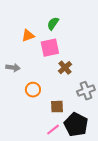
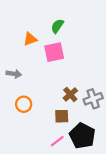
brown cross: (65, 68) -> (70, 94), moved
orange circle: (33, 90) -> (24, 104), moved

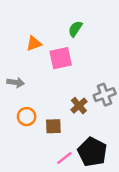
green semicircle: (57, 26) -> (75, 29), moved
gray cross: (93, 99) -> (105, 95), moved
brown square: (62, 116) -> (53, 126), moved

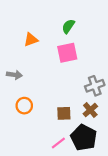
pink square: (61, 58) -> (67, 53), moved
brown cross: (79, 106) -> (90, 110), moved
brown square: (53, 126) -> (64, 113), moved

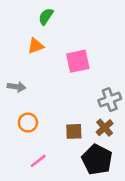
green semicircle: (68, 26) -> (46, 16), moved
pink line: (58, 143) -> (38, 161), moved

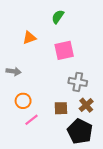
green semicircle: (46, 16) -> (58, 17), moved
gray cross: (110, 100) -> (78, 82), moved, turned 30
pink line: (38, 161) -> (31, 120), moved

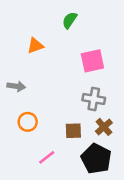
pink square: (64, 50) -> (92, 61), moved
pink line: (31, 120) -> (47, 157), moved

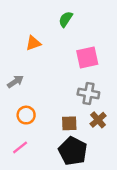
gray arrow: (16, 86) -> (15, 81), turned -42
pink line: (47, 157) -> (20, 147), moved
black pentagon: (96, 159) -> (73, 151), moved

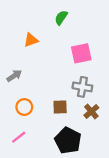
brown square: (69, 123) -> (60, 107), moved

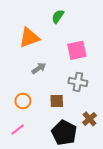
orange triangle: (31, 40) -> (29, 38), size x1.5
gray arrow: (14, 76) -> (39, 68), moved
brown cross: (91, 111) -> (90, 119), moved

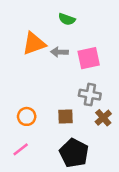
green semicircle: (58, 16) -> (67, 19), turned -104
gray arrow: (39, 68) -> (59, 52), moved, turned -144
brown cross: (90, 119) -> (103, 118), moved

